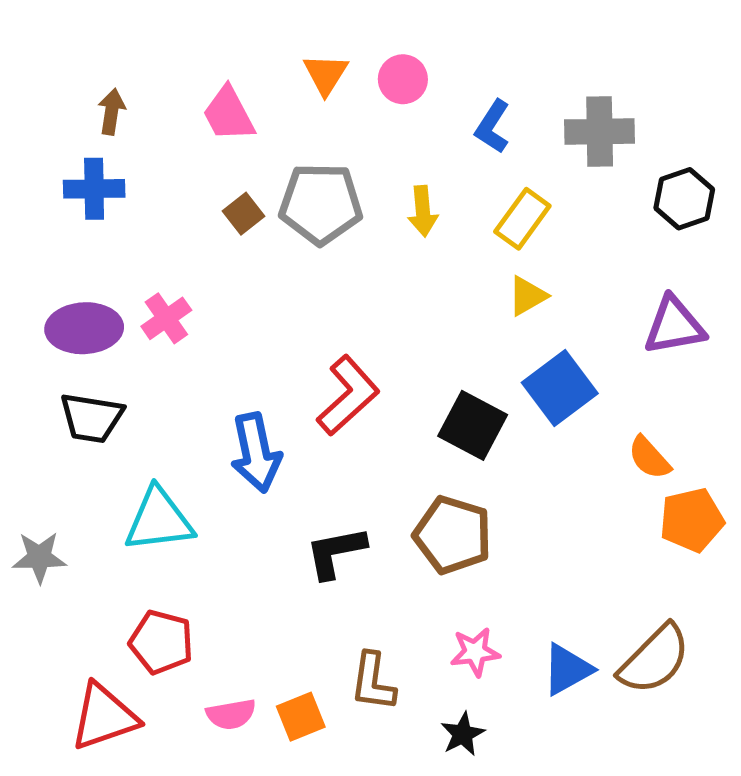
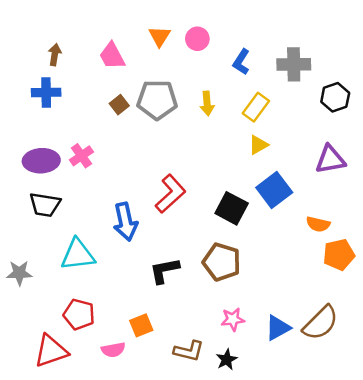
orange semicircle: (649, 458) -> (318, 224), turned -35
brown L-shape: (373, 682) -> (189, 351), moved, turned -84
orange square: (301, 717) -> (141, 325), moved

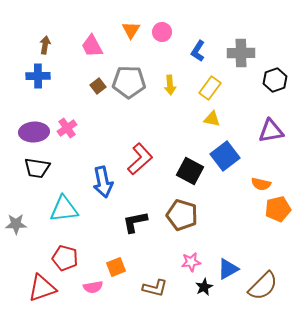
yellow triangle: (258, 145) -> (212, 119), turned 42
brown semicircle: (321, 323) -> (263, 286), moved
black star: (227, 360) -> (204, 287), moved

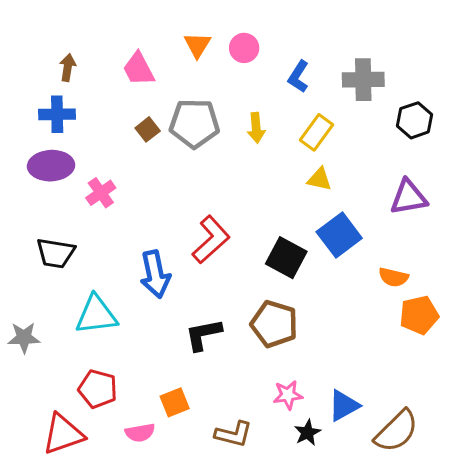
purple ellipse: (34, 132) -> (51, 166), moved

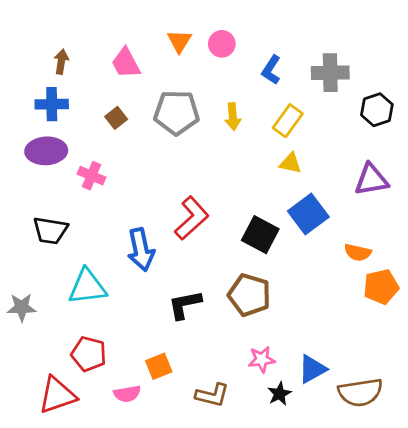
brown square: (148, 129) -> (116, 118), moved
pink cross: (101, 193) -> (91, 176), turned -32
brown semicircle: (396, 431) -> (360, 392), turned 36

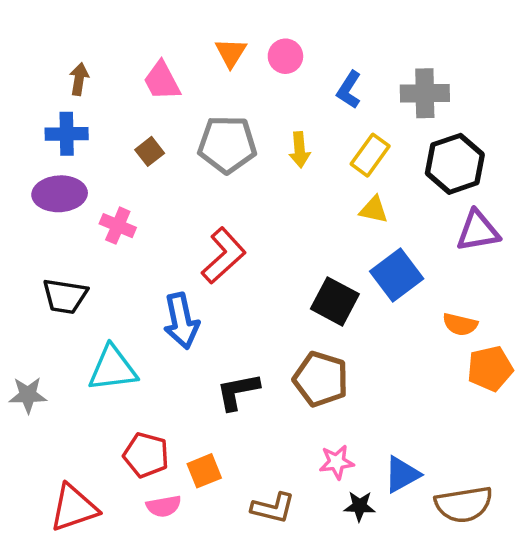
black hexagon: (377, 110) -> (455, 164), moved, size x1.4
red L-shape: (192, 218) -> (224, 256), moved
red pentagon: (89, 354) -> (146, 455), moved
black star: (279, 394) -> (360, 506), turned 30

